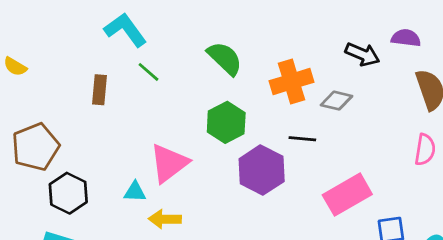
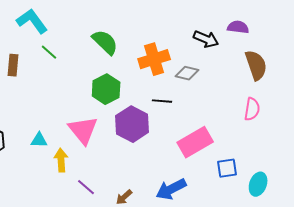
pink triangle: (169, 163) -> (83, 130), moved, turned -32
yellow arrow: (165, 219) -> (61, 160), turned 85

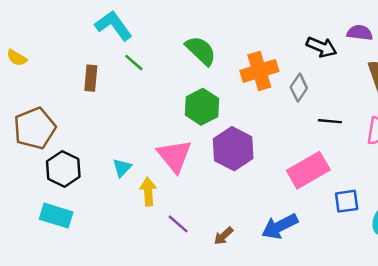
gray diamond: (187, 73) -> (299, 88), turned -70
black line: (162, 101) -> (330, 121), moved
cyan triangle: (39, 140) -> (122, 168), turned -48

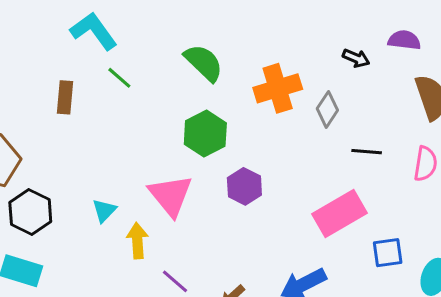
black arrow: (322, 47) -> (356, 58), size x0.7
purple hexagon: (233, 149) -> (244, 186), size x0.7

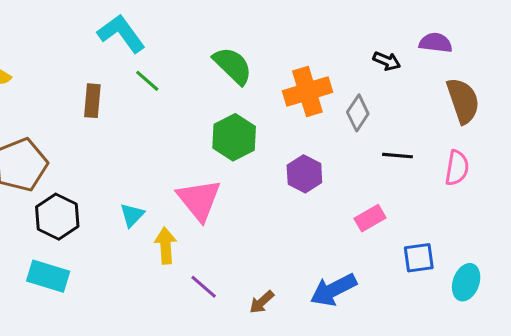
purple hexagon: (244, 186) -> (304, 174), moved
pink rectangle: (339, 214) -> (370, 218), size x0.6

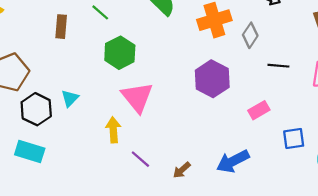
green hexagon: (234, 137) -> (120, 53), moved
purple hexagon: (304, 174) -> (212, 79), size x1.4
cyan triangle: (132, 215) -> (70, 98), moved

